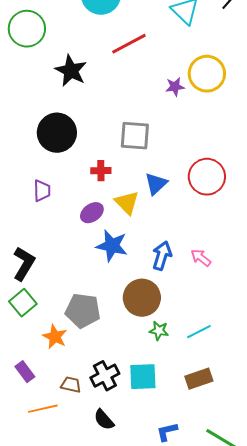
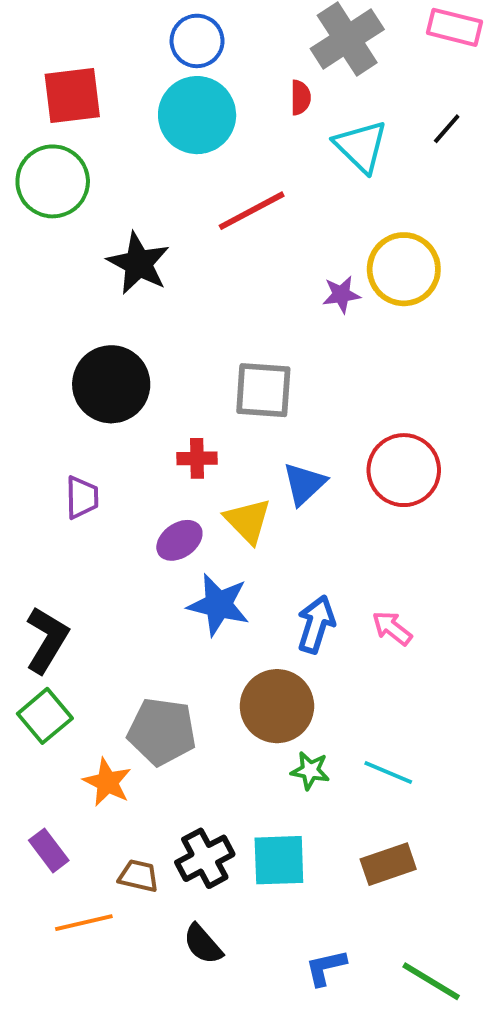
cyan line: (199, 332) -> (388, 772), turned 50

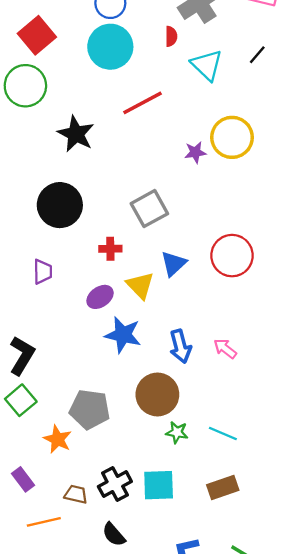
red square: (72, 96) -> (37, 35), turned -33
gray square: (263, 390) -> (149, 209), turned -33
blue arrow: (316, 624) -> (180, 346), turned 148

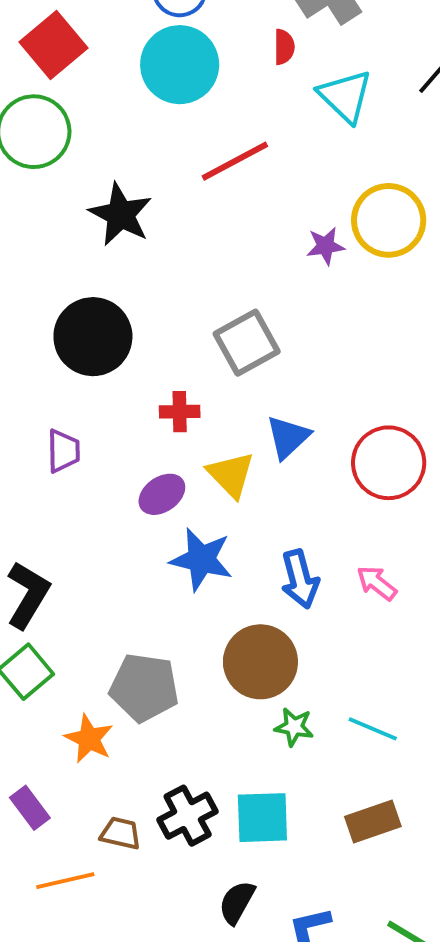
red circle: (232, 256) -> (389, 463), moved
black semicircle: (114, 535) -> (237, 902), moved, turned 70

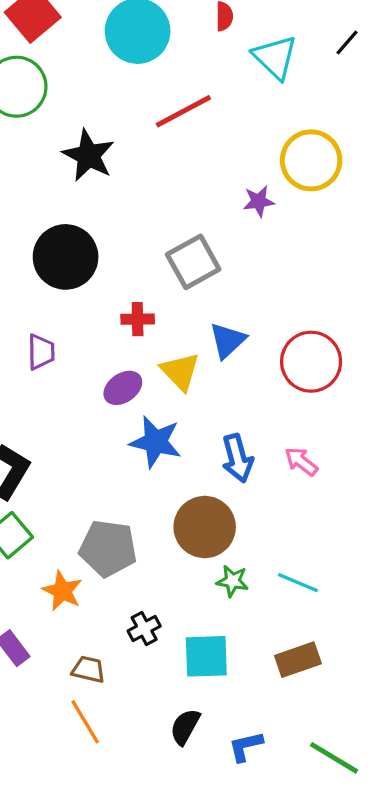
purple star: (326, 246) -> (259, 201), moved
black cross: (188, 816) -> (144, 628), moved, size x0.7
orange line: (65, 881) -> (85, 722), moved, turned 72

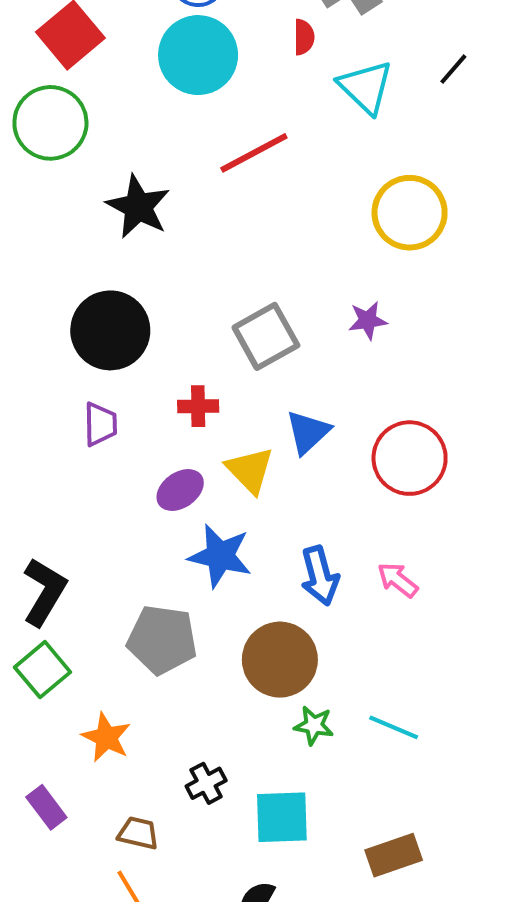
purple star: (259, 201) -> (368, 320), moved
purple trapezoid: (41, 352) -> (100, 424), moved
gray pentagon: (108, 548) -> (162, 640), moved
brown rectangle: (298, 660) -> (394, 855), moved

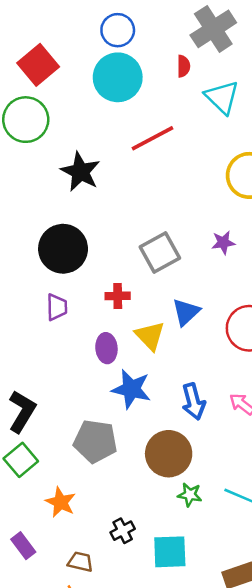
purple ellipse: (180, 490) -> (106, 348), turned -60

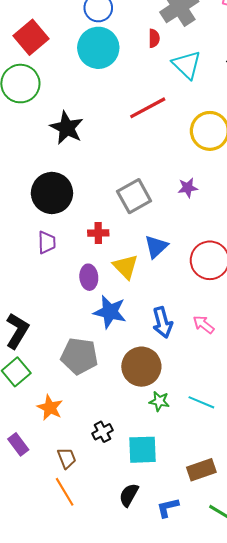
red line: (152, 138) -> (148, 108), moved
brown trapezoid: (80, 562) -> (67, 458), turned 55

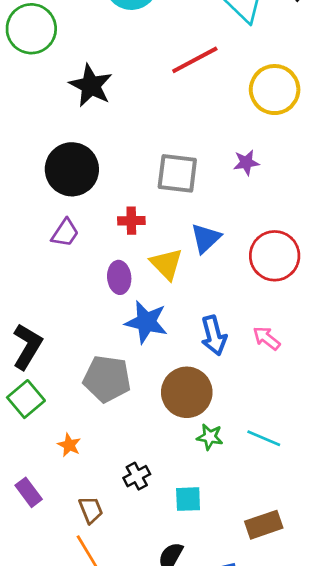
gray square: (134, 196) -> (177, 173), turned 36
purple trapezoid: (47, 242) -> (65, 233), turned 35
orange star: (50, 408) -> (69, 445), size x0.7
cyan square: (142, 450) -> (188, 499), size x0.7

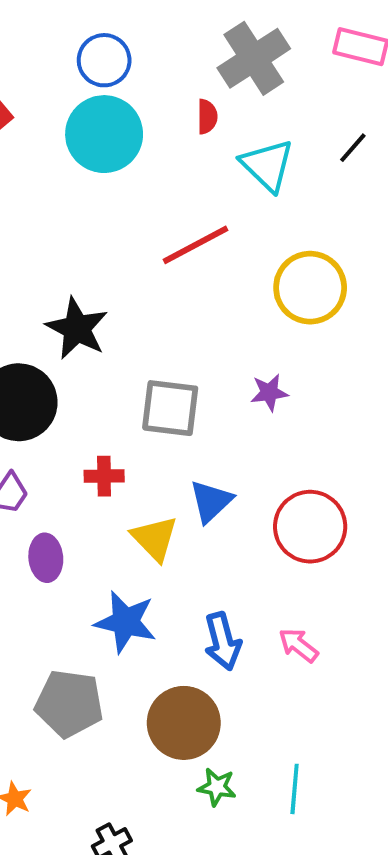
black star: (91, 86) -> (77, 328), moved
purple ellipse: (119, 277) -> (46, 558), moved
cyan line: (264, 438) -> (295, 789), turned 72

